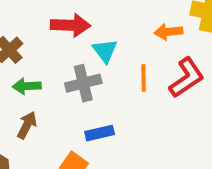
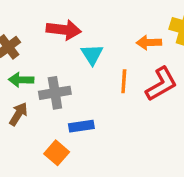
gray cross: (83, 83) -> (55, 93), moved

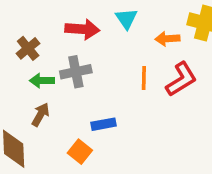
cyan triangle: (92, 55) -> (126, 19), moved
gray cross: (55, 93) -> (76, 72), moved

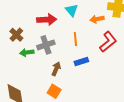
orange line: (144, 78) -> (75, 39), moved
brown arrow: (41, 115) -> (56, 69), moved
blue rectangle: (103, 124) -> (81, 61), moved

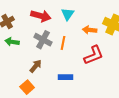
gray cross: (46, 45) -> (43, 40), moved, turned 30
blue rectangle: (81, 61) -> (65, 77), moved

